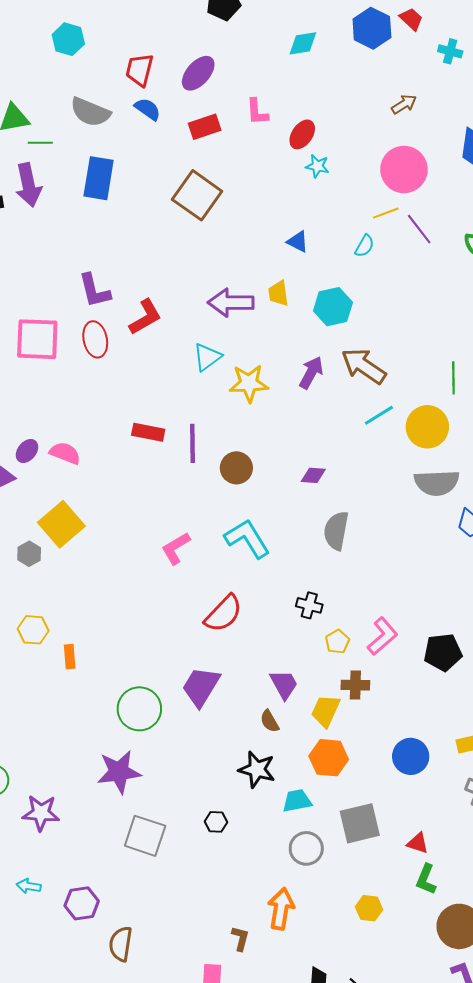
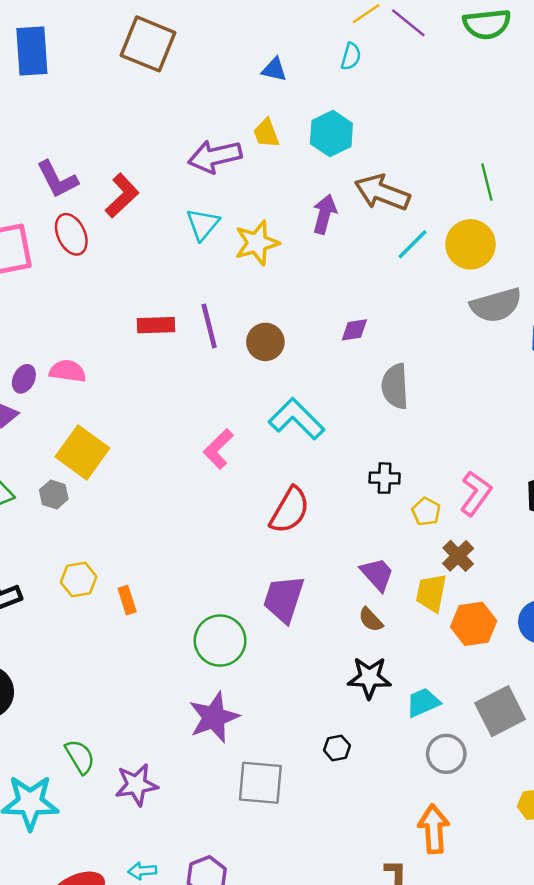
brown cross: (355, 685) -> (458, 556), turned -32
orange hexagon: (329, 758) -> (474, 624), moved

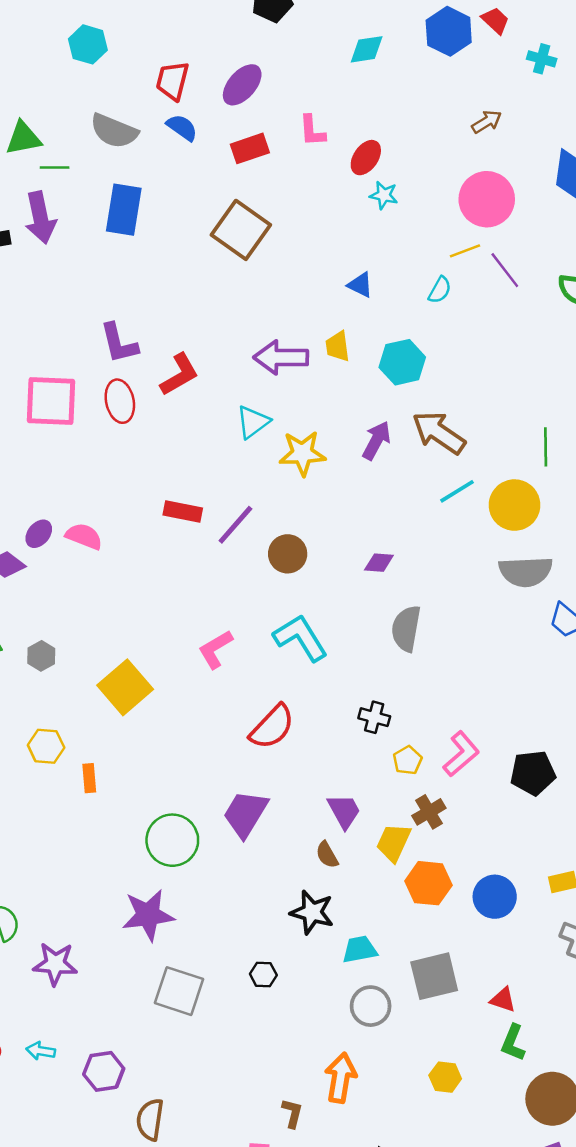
purple line: (209, 326) -> (235, 525), turned 42
yellow square: (82, 452) -> (125, 687), moved

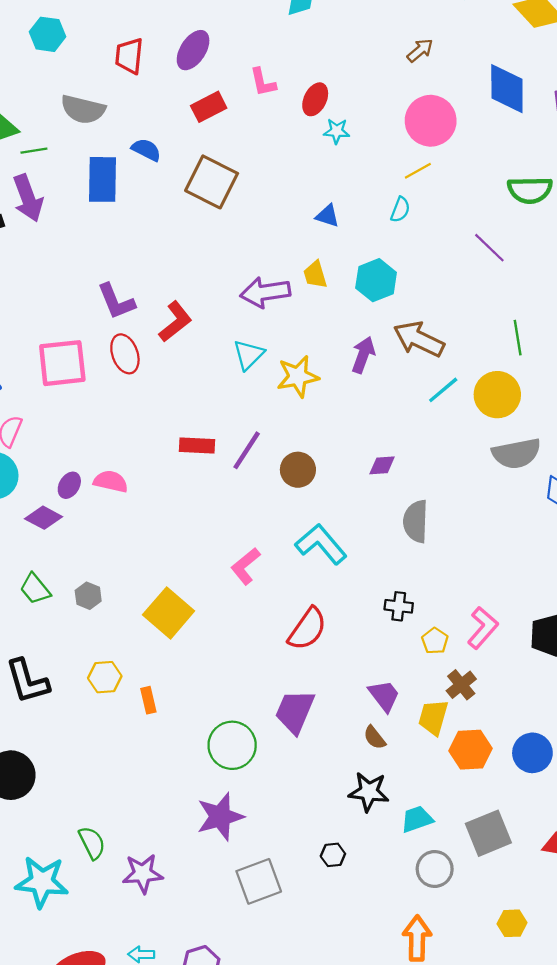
blue semicircle: (182, 127) -> (146, 150), moved
purple line: (505, 270) -> (489, 248), moved
gray square: (179, 991) -> (259, 881), turned -30

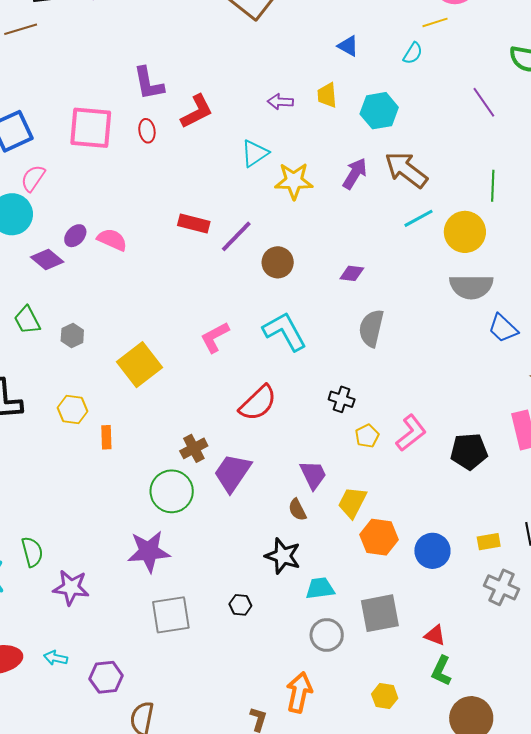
purple arrow: (265, 292) -> (280, 102), size x0.6
red ellipse: (125, 354) -> (147, 131), size x0.7
brown cross: (461, 685) -> (194, 448), moved

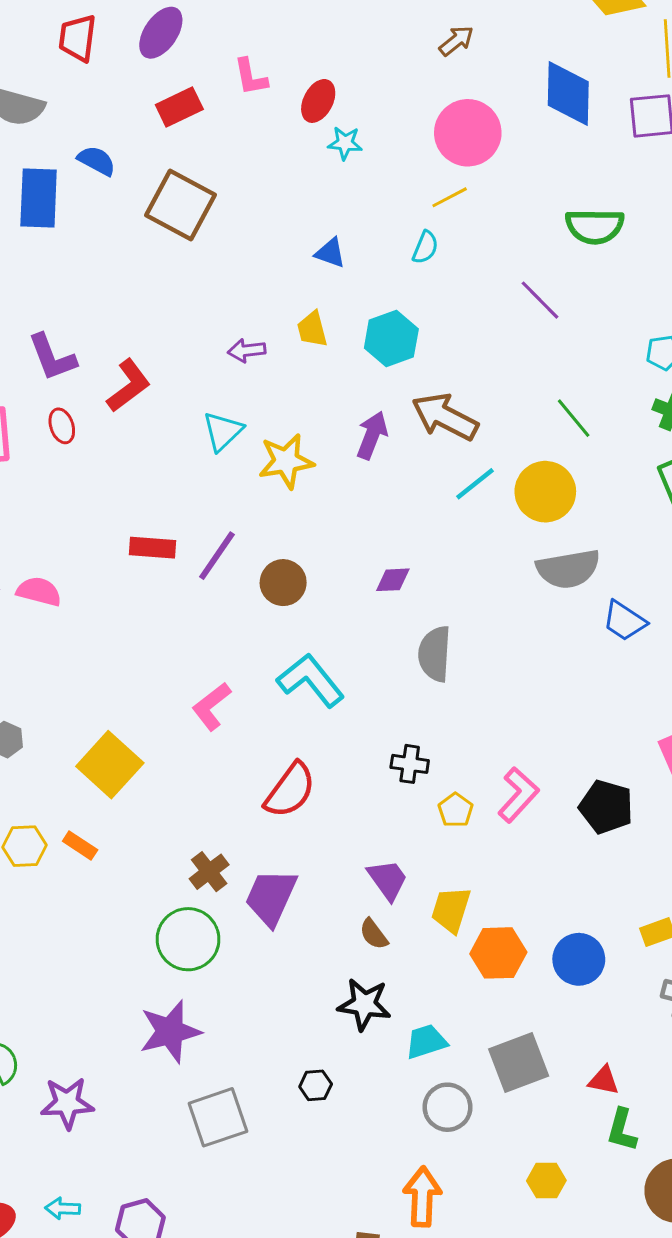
green line: (493, 186) -> (574, 418), turned -32
orange rectangle: (106, 437) -> (80, 845), moved, turned -45
black pentagon: (469, 451) -> (606, 807), turned 30

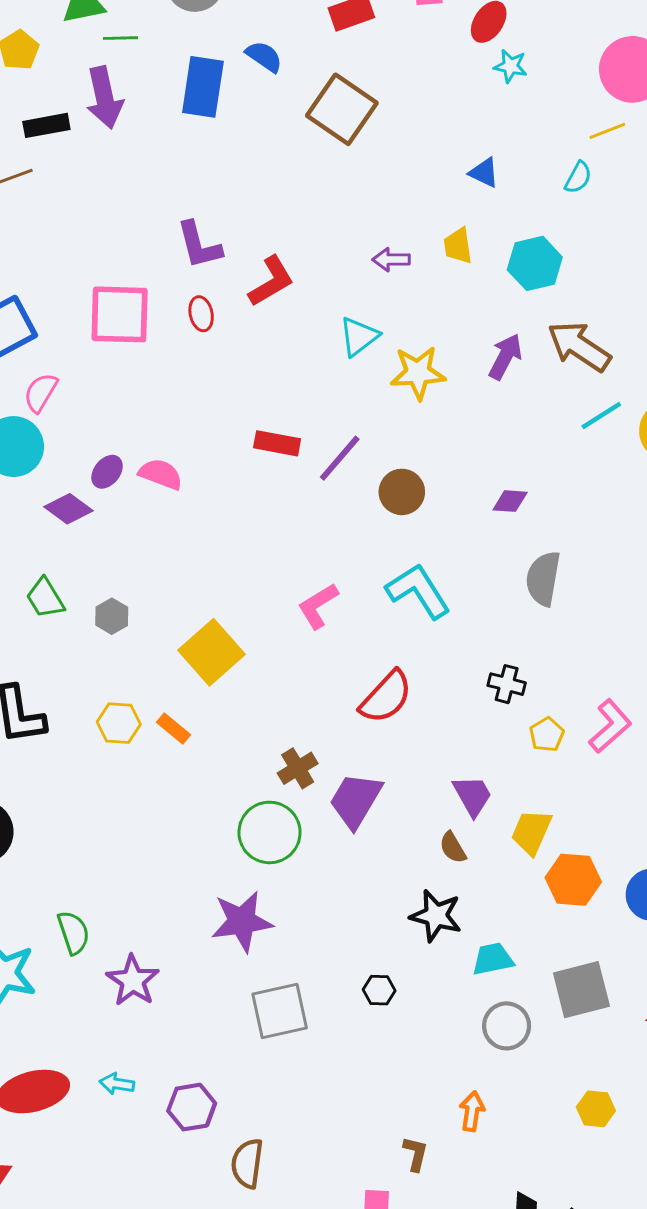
purple star: (67, 1103) -> (133, 981), turned 30
orange arrow: (422, 1197) -> (472, 1111), size x0.7

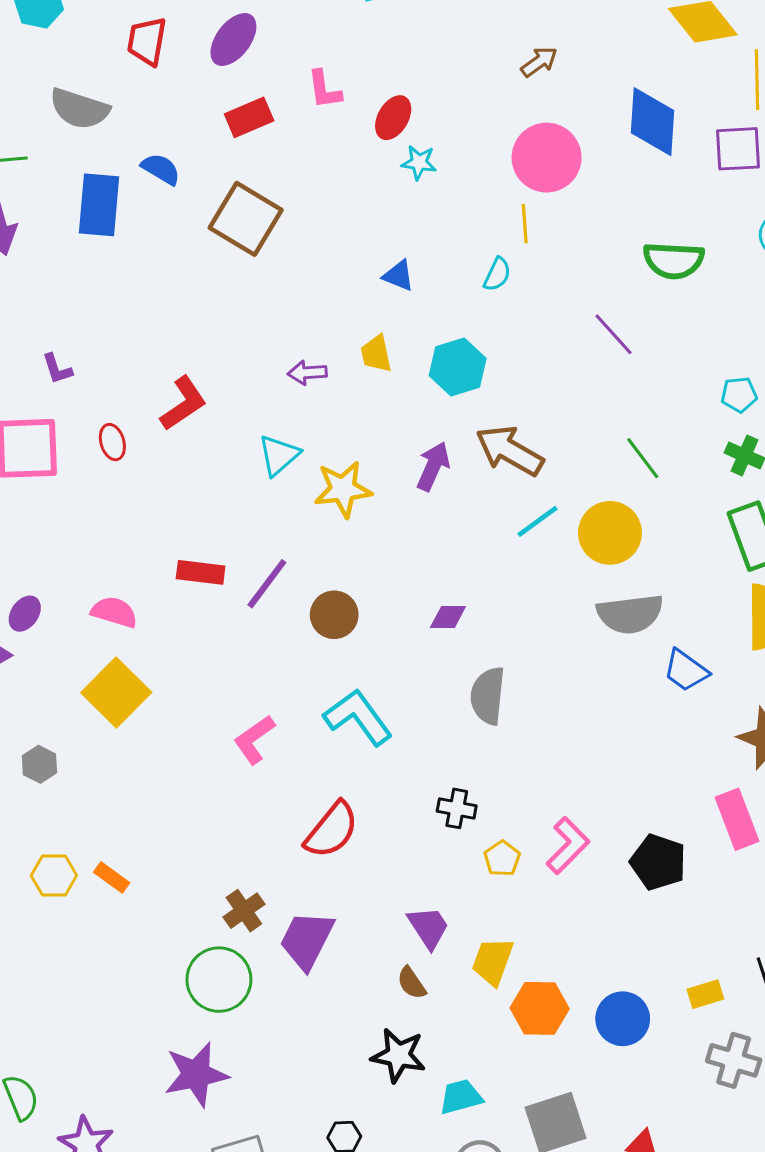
yellow line: (607, 131) -> (525, 224), turned -69
purple L-shape: (199, 245) -> (57, 369), moved, size x0.6
pink semicircle: (161, 474) -> (114, 612), moved
yellow square: (212, 652) -> (116, 692), moved

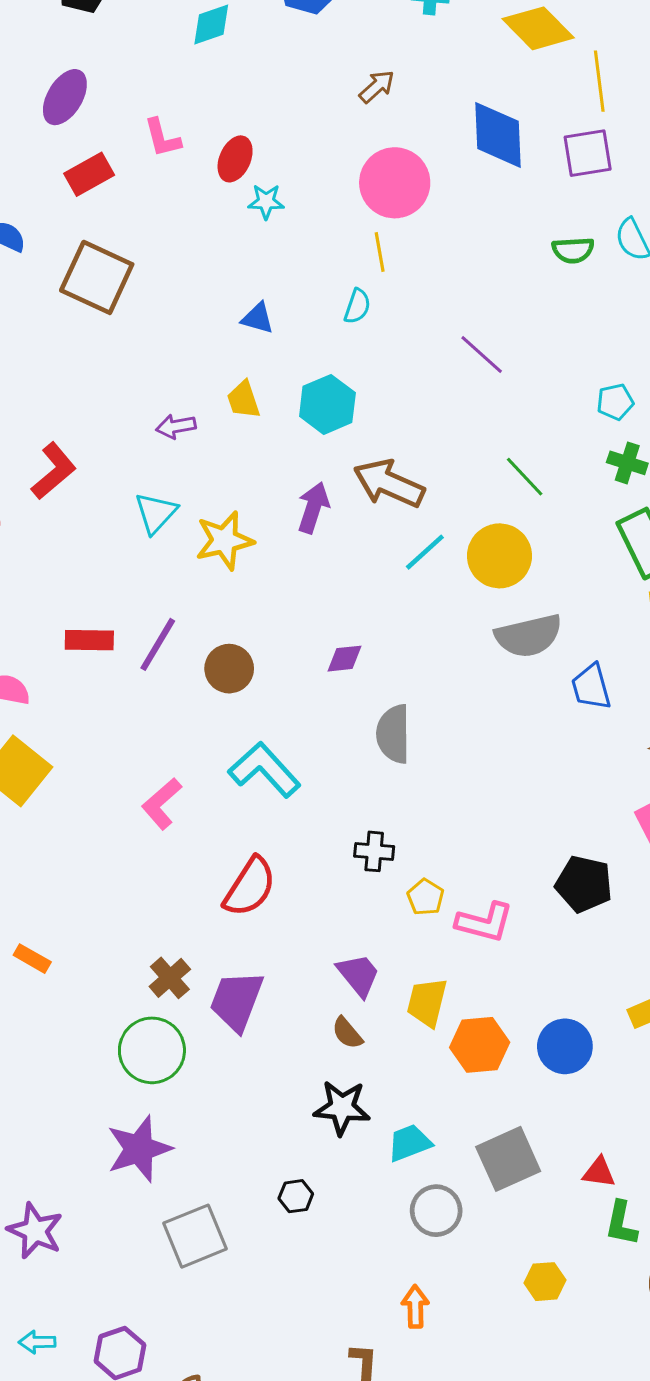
green semicircle: (674, 260) -> (573, 250), moved, size x0.7
blue trapezoid: (686, 670) -> (591, 687), turned 45
pink L-shape: (568, 846) -> (485, 922), moved, turned 66

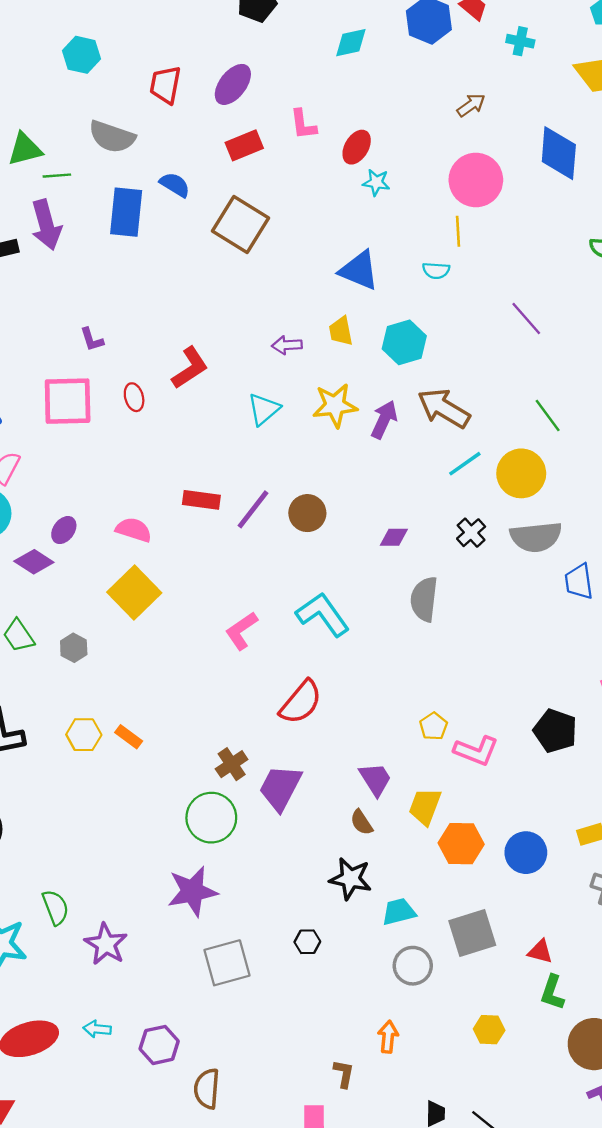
cyan semicircle: (357, 306) -> (436, 270), turned 68
blue triangle: (258, 318) -> (359, 270), size x1.6
yellow star: (224, 540) -> (335, 405), moved
brown circle: (229, 669) -> (307, 513), moved
black cross: (374, 851) -> (471, 533), moved, turned 36

